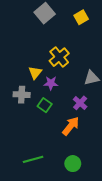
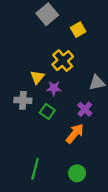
yellow square: (81, 17) -> (78, 30), moved
green line: (33, 159) -> (35, 169), turned -60

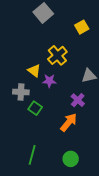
yellow square: (78, 30) -> (82, 27), moved
yellow triangle: (37, 77) -> (34, 71), turned -32
green square: (47, 111) -> (35, 108), moved

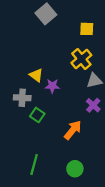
yellow square: (82, 27) -> (87, 29), turned 32
yellow cross: (57, 55) -> (81, 59), moved
purple cross: (78, 100) -> (93, 105), moved

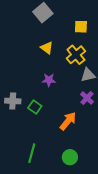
yellow triangle: (36, 75) -> (47, 48), moved
gray cross: (22, 98) -> (13, 101), moved

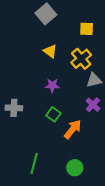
green square: (35, 107) -> (53, 114), moved

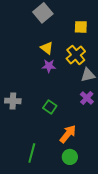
purple star: (52, 85) -> (49, 66), moved
orange arrow: (73, 129) -> (68, 134), moved

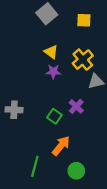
yellow square: (81, 27) -> (84, 20), moved
purple cross: (87, 98) -> (76, 106), moved
orange arrow: (68, 134) -> (61, 146), moved

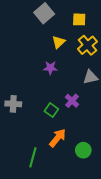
yellow triangle: (51, 52) -> (59, 42), moved, turned 40
yellow cross: (83, 60) -> (87, 45), moved
green circle: (76, 171) -> (83, 150), moved

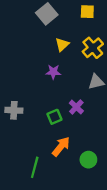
yellow square: (79, 19) -> (87, 12), moved
green square: (51, 110) -> (54, 117), turned 32

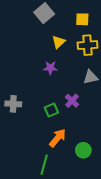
yellow square: (87, 12) -> (82, 19), moved
yellow cross: (93, 48) -> (87, 45), turned 36
green line: (35, 167) -> (44, 165), moved

